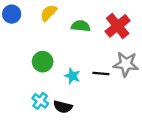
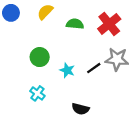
black line: (101, 74) -> (94, 68), turned -40
black semicircle: (63, 107) -> (80, 109), moved

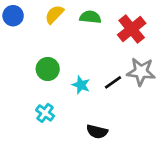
green semicircle: (75, 24) -> (90, 17), moved

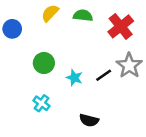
blue circle: (13, 16) -> (12, 29), moved
gray star: (141, 72) -> (129, 65), turned 30

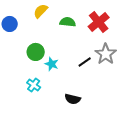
green semicircle: (83, 15) -> (68, 22), moved
cyan star: (74, 78) -> (52, 64), moved

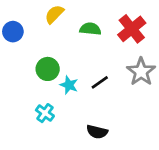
black line: (85, 62) -> (100, 82), moved

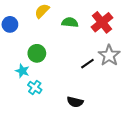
black line: (100, 82) -> (87, 64), moved
cyan star: (69, 85) -> (22, 71), moved

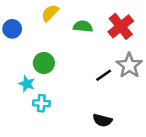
cyan cross: (35, 87) -> (41, 103), turned -32
black semicircle: (75, 102) -> (102, 120), moved

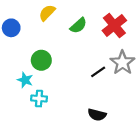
green semicircle: (83, 26) -> (78, 25), turned 132

